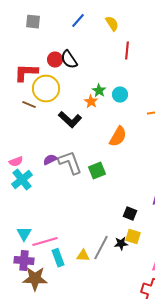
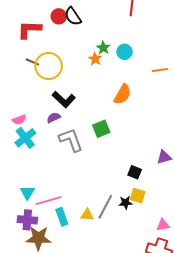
yellow circle: (46, 89) -> (49, 66), moved
black L-shape: (70, 120) -> (64, 99), moved
gray L-shape: (70, 163) -> (71, 140), moved

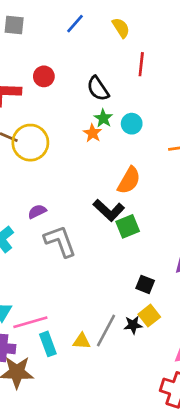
black semicircle: (73, 16) -> (98, 89), moved
black L-shape: (64, 99) -> (109, 210), moved
green square: (101, 129) -> (128, 226), moved
yellow square: (138, 196) -> (149, 316), turned 35

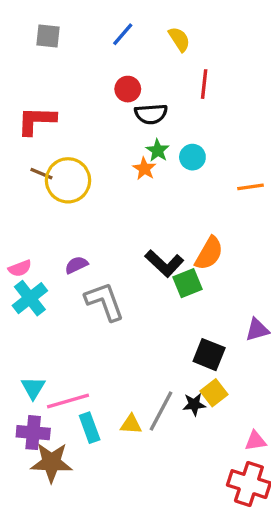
red circle: (44, 76) -> (128, 89), moved
black semicircle: (98, 89) -> (151, 114), turned -60
orange semicircle: (129, 180) -> (209, 253), moved
black square: (145, 284) -> (209, 355), size x1.4

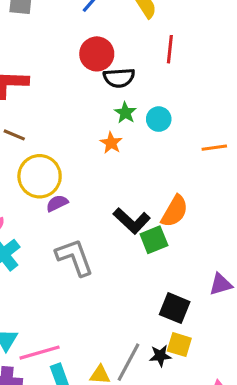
red circle: (128, 89) -> (97, 54), size x1.4
orange star: (144, 169) -> (111, 143), moved
yellow circle: (68, 180) -> (40, 176), moved
purple semicircle: (76, 265) -> (57, 203), moved
yellow square: (214, 393) -> (179, 345), turned -35

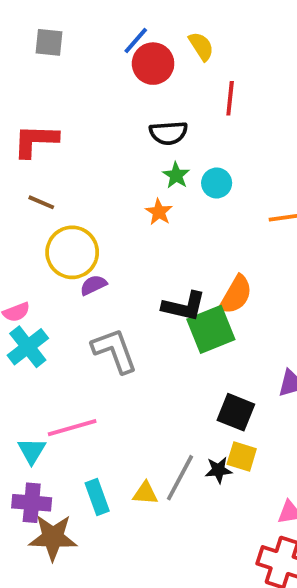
red circle: (97, 54) -> (153, 64), moved
black L-shape: (132, 221) -> (184, 306), turned -30
green square: (154, 240) -> (211, 329), size x1.4
pink line: (40, 353) -> (72, 428), moved

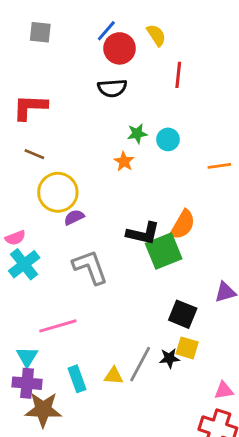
black semicircle: (168, 133) -> (112, 88), moved
green star: (176, 175) -> (137, 134), turned 30
cyan triangle: (32, 451) -> (27, 357), moved

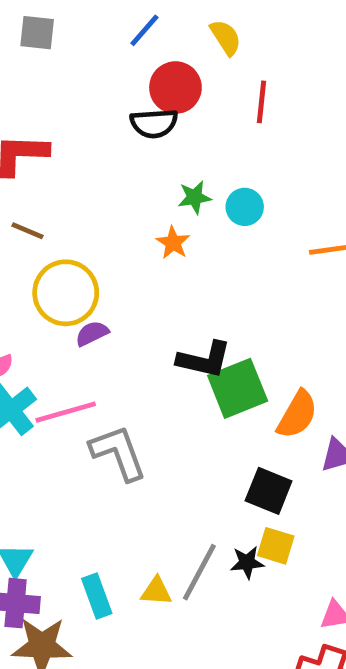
red circle: (120, 48) -> (175, 88), moved
orange semicircle: (183, 225) -> (297, 415), moved
gray L-shape: (90, 267) -> (118, 453), moved
pink line: (58, 326) -> (66, 412), moved

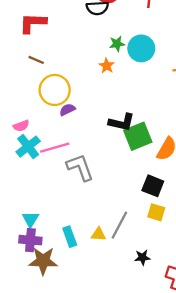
cyan circle: (245, 207) -> (141, 48), size x1.5
black star: (247, 562) -> (142, 257), moved

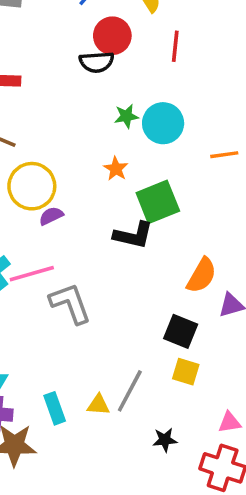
orange star: (107, 66) -> (116, 169), moved
green square: (138, 136) -> (158, 202), moved

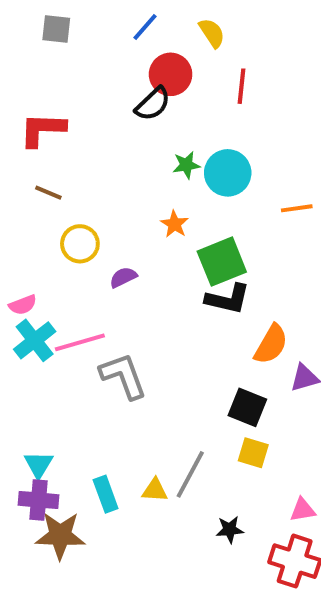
black semicircle: (97, 62) -> (153, 104), turned -40
yellow circle: (32, 186) -> (80, 244), size x0.7
purple semicircle: (51, 216) -> (123, 277), moved
black L-shape: (133, 235) -> (228, 299), moved

